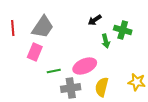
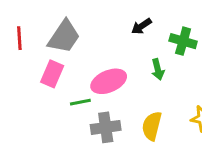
green arrow: (106, 41) -> (158, 69), moved
pink ellipse: (85, 66) -> (109, 81), moved

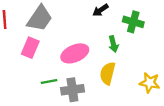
green line: (80, 102) -> (49, 82), moved
yellow semicircle: (152, 126) -> (108, 73), moved

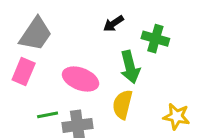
green arrow: (113, 44) -> (130, 67), size x1.5
pink ellipse: (75, 53) -> (81, 79), turned 44

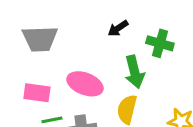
gray trapezoid: (36, 34) -> (40, 39), turned 54
pink rectangle: (24, 72) -> (37, 93), moved, turned 75

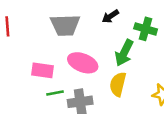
gray trapezoid: (40, 39) -> (65, 25), moved
green arrow: (134, 72) -> (124, 53), turned 40

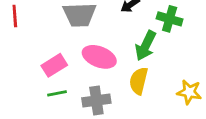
pink rectangle: (43, 70) -> (54, 65), turned -40
green line: (55, 93) -> (57, 93), moved

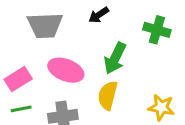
green cross: (170, 19) -> (157, 30), moved

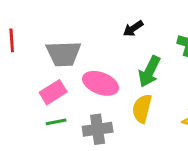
gray trapezoid: (45, 25) -> (63, 54), moved

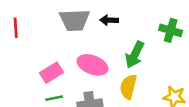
black arrow: (133, 29) -> (109, 20), moved, turned 36
gray trapezoid: (63, 54) -> (75, 20), moved

